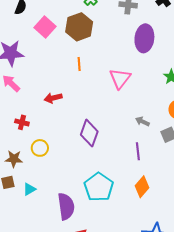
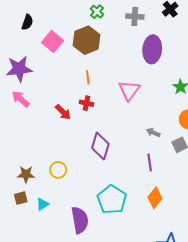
red arrow: (53, 98) -> (63, 112), turned -120
red cross: (22, 122) -> (86, 103), moved
yellow circle: (40, 148) -> (58, 170), moved

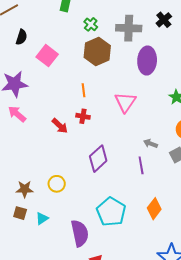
gray cross: (135, 16) -> (129, 28), size x1.4
brown hexagon: (87, 40) -> (97, 52), moved
purple diamond: (100, 146) -> (98, 159), turned 32
purple line: (150, 162) -> (141, 165), moved
brown square: (21, 198) -> (20, 213), turned 32

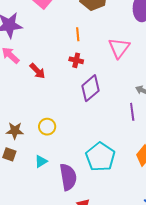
red arrow: (60, 126) -> (37, 71), moved
purple diamond: (98, 159) -> (91, 88), moved
cyan triangle: (42, 219) -> (41, 161), moved

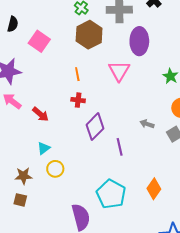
pink triangle: (119, 48) -> (119, 71), moved
purple line: (132, 112) -> (120, 147), moved
cyan triangle: (41, 161) -> (44, 148), moved

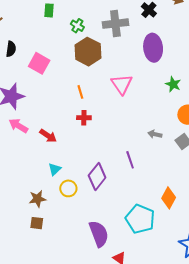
purple ellipse: (139, 41) -> (153, 48), moved
purple diamond: (95, 127) -> (97, 176), moved
cyan pentagon: (111, 194) -> (140, 219), moved

